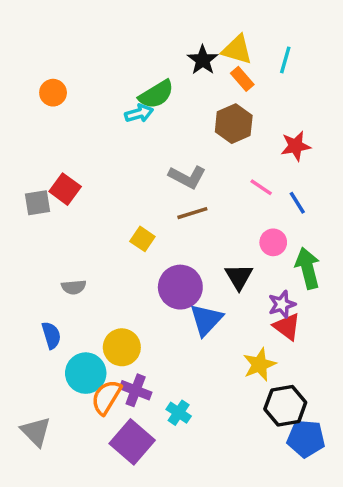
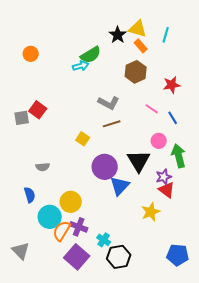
black triangle: (239, 277) -> (139, 161), size x1.4
black hexagon: (285, 406) -> (119, 257), moved

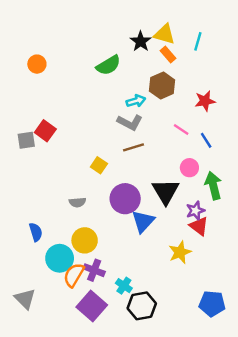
cyan arrow: (81, 66) -> (136, 101), moved
gray semicircle: (43, 167) -> (77, 202), moved

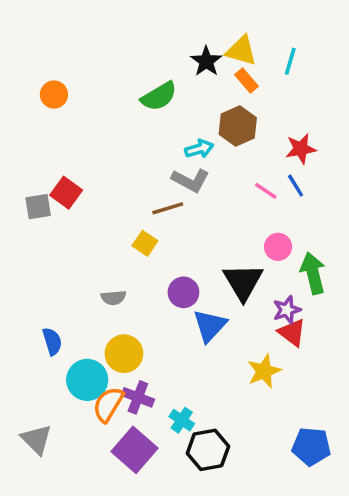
blue line: (206, 140) -> (296, 186), moved
brown line: (133, 147) -> (168, 208), moved
purple circle: (125, 199) -> (183, 292), size x0.7

